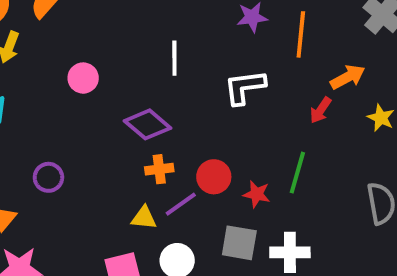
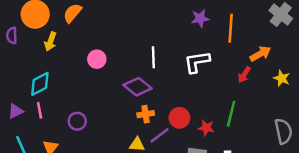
white line: (174, 58) -> (153, 57), moved

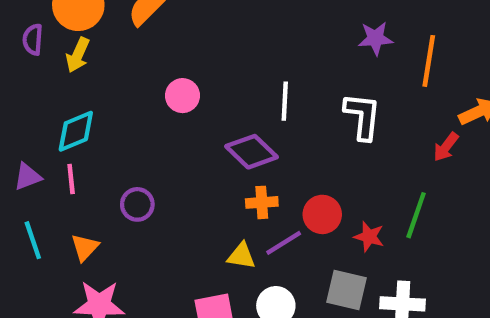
yellow arrow: (50, 41) -> (78, 55), moved
white L-shape: (197, 62) -> (362, 116), turned 100

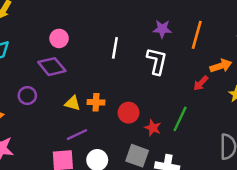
purple star: (375, 38) -> (162, 29), moved
purple diamond: (251, 152) -> (52, 67), moved
purple line: (284, 243) -> (77, 135), moved
yellow triangle: (241, 256) -> (73, 103), moved

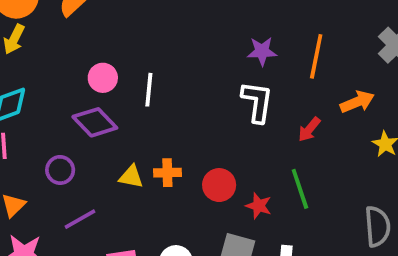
white line: (115, 48) -> (149, 90), moved
red arrow: (201, 83) -> (309, 129), moved
green line: (180, 119) -> (300, 189), turned -40
purple line: (77, 135) -> (80, 219), moved

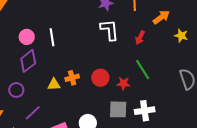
purple diamond: (95, 122) -> (28, 61), turned -70

